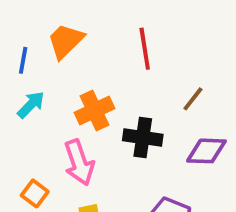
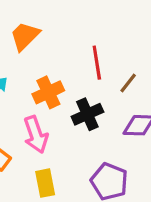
red line: (145, 49) -> (97, 63), moved
black cross: (143, 137) -> (87, 114), turned -32

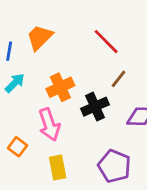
red line: (97, 63) -> (106, 42), moved, turned -36
brown line: (128, 83) -> (119, 79), moved

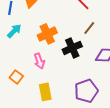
pink arrow: (49, 125) -> (39, 61), size x0.7
purple pentagon: (114, 166) -> (86, 91), turned 30

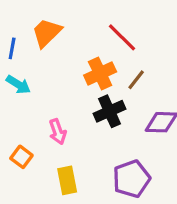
cyan arrow: (14, 31) -> (18, 85), turned 77
orange cross: (47, 34) -> (100, 74), moved

